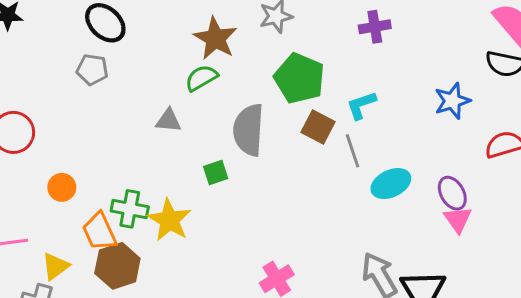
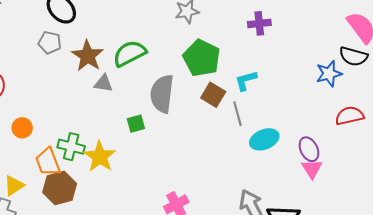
brown star: (215, 38) -> (88, 56), moved
green semicircle: (201, 78) -> (130, 53), size x1.4
blue star: (452, 101) -> (329, 74), moved

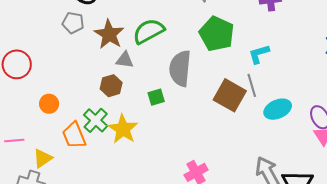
brown square: (213, 95) -> (230, 95), moved, size x1.4
green cross: (71, 147) -> (96, 120), turned 30
brown hexagon: (60, 188) -> (111, 86), moved, size x0.7

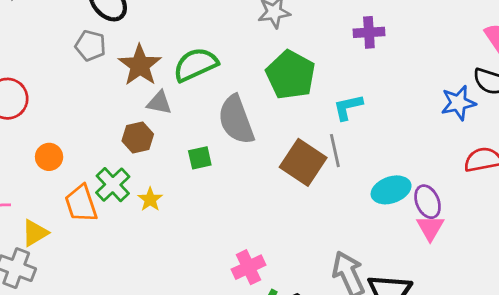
gray semicircle: (180, 68) -> (236, 120), turned -30
cyan ellipse: (278, 109) -> (391, 190), moved
yellow star: (123, 129) -> (150, 199), size x0.6

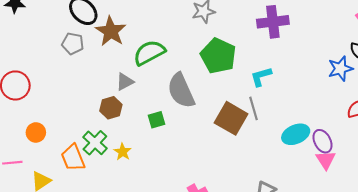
purple cross: (369, 32) -> (273, 22), size x1.4
brown star: (140, 65) -> (111, 31), moved
gray triangle: (159, 103) -> (125, 82), turned -36
orange circle: (49, 157) -> (36, 132), moved

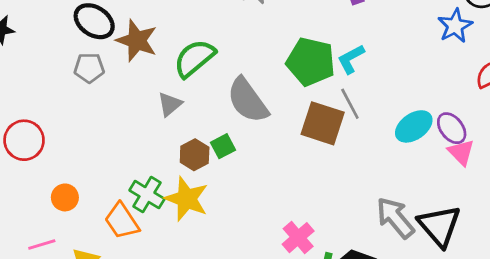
green pentagon: (218, 56) -> (311, 62), moved
brown hexagon: (111, 108) -> (195, 155), moved
yellow star: (123, 152) -> (187, 199), size x1.8

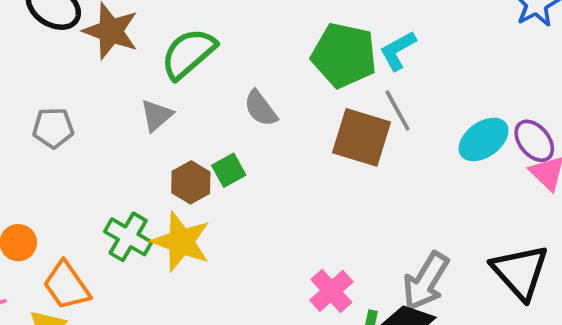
gray pentagon: (89, 68) -> (53, 128), moved
gray semicircle: (248, 100) -> (261, 108), size x0.6
gray arrow: (395, 218) -> (426, 281), moved, turned -108
orange trapezoid: (122, 221) -> (67, 285), moved

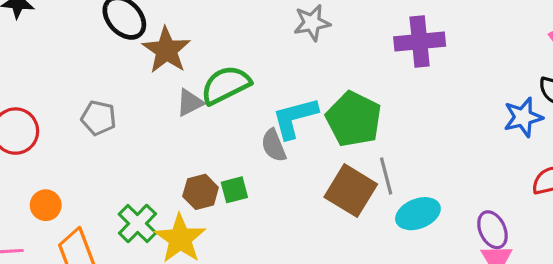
cyan L-shape: (398, 51) -> (295, 118), moved, size x1.4
gray triangle: (157, 115) -> (190, 103), moved
cyan ellipse: (484, 139) -> (418, 214), moved

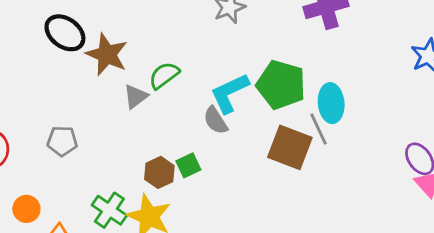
green semicircle: (226, 85) -> (164, 75), size x0.7
gray pentagon: (99, 118) -> (62, 141), moved
cyan ellipse: (418, 214) -> (331, 103), moved, turned -63

